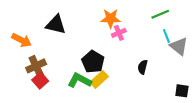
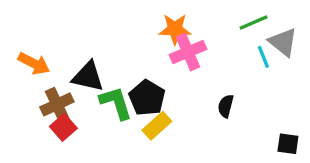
black triangle: (56, 25) -> (88, 77), moved
pink cross: (119, 33) -> (188, 52), size x1.5
gray triangle: (179, 46) -> (283, 42), moved
green L-shape: (80, 80) -> (116, 103), moved, turned 45

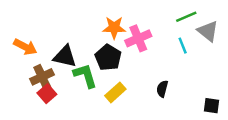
orange star: (175, 29) -> (114, 28), moved
cyan line: (263, 57) -> (183, 46), moved
black pentagon: (147, 98) -> (108, 58), moved
black semicircle: (226, 106) -> (162, 89), moved

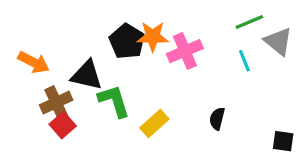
black pentagon: (108, 58) -> (127, 41), moved

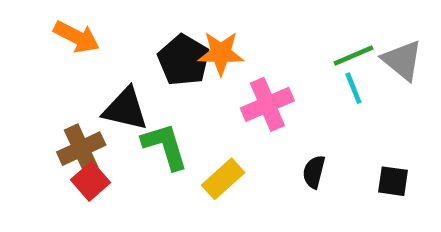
green line: (249, 22) -> (353, 55), moved
pink cross: (185, 51) -> (267, 104), moved
orange arrow: (34, 62) -> (77, 37), moved
black square: (283, 141) -> (393, 181), moved

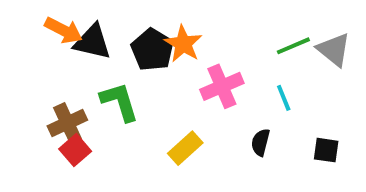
orange star: (221, 53) -> (183, 44), turned 30
cyan line: (353, 88) -> (284, 98), moved
black triangle: (125, 109) -> (93, 42), moved
green L-shape: (165, 146) -> (120, 102), moved

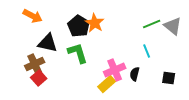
black triangle: (93, 42) -> (48, 43), moved
pink cross: (222, 86) -> (115, 70), moved
green L-shape: (120, 102) -> (78, 53), moved
yellow rectangle: (185, 148) -> (107, 84), moved

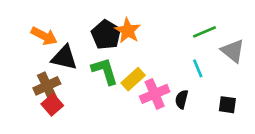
orange arrow: (33, 16) -> (44, 36), moved
gray triangle: (173, 26) -> (233, 51), moved
yellow rectangle: (107, 84) -> (133, 79), moved

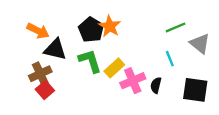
black square: (227, 105) -> (195, 90), size x1.6

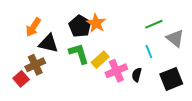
orange arrow: (38, 31) -> (33, 27), turned 96
red square: (45, 90) -> (21, 79), moved
black square: (195, 90) -> (171, 79), turned -30

